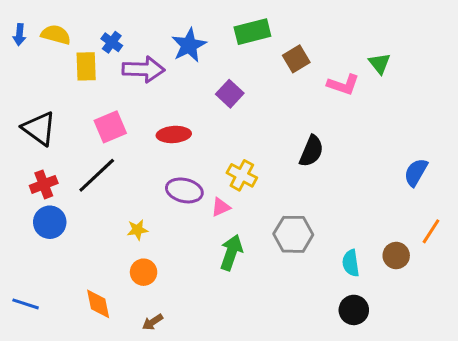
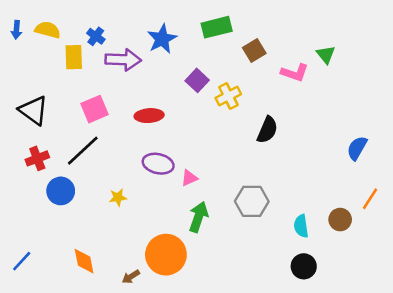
yellow cross: (242, 175) -> (228, 96), moved, turned 35
blue circle: (50, 222) -> (61, 191), moved
orange circle: (144, 272) -> (166, 255), moved, size x1.8
blue line: (26, 304) -> (22, 261), turned -65

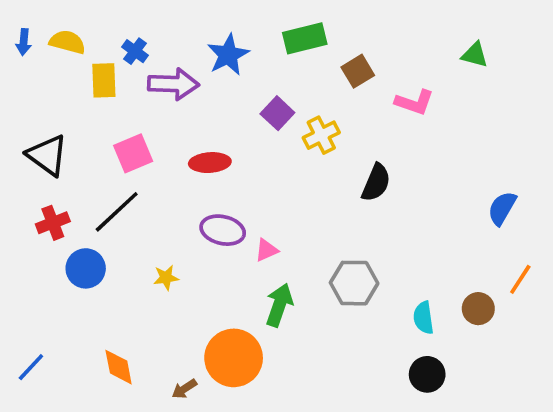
green triangle: (326, 54) -> (475, 55), moved, turned -36

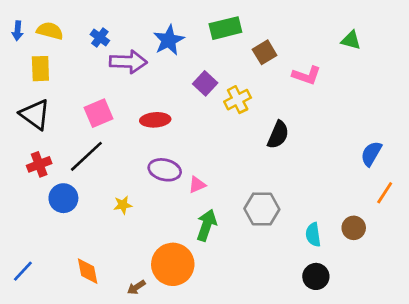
yellow rectangle: (104, 80) -> (40, 69), moved
orange line: (520, 279) -> (385, 193), moved

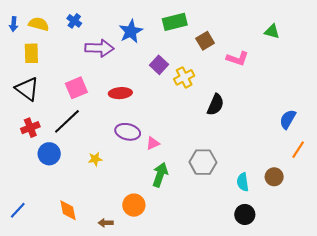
blue cross: (100, 37) -> (74, 21), moved
orange circle: (173, 264) -> (134, 205), size x0.7
brown arrow: (136, 287) -> (106, 223), turned 32

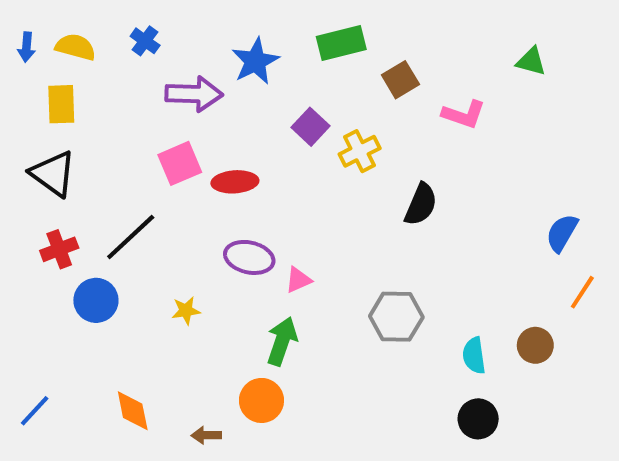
pink square: (76, 88) -> (180, 163), moved
green arrow: (160, 175) -> (282, 341), moved

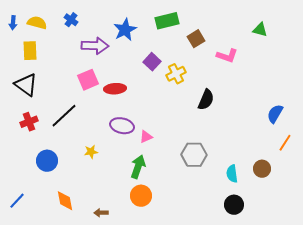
blue circle: (96, 300) -> (47, 161), moved
orange circle: (261, 400) -> (141, 196), moved

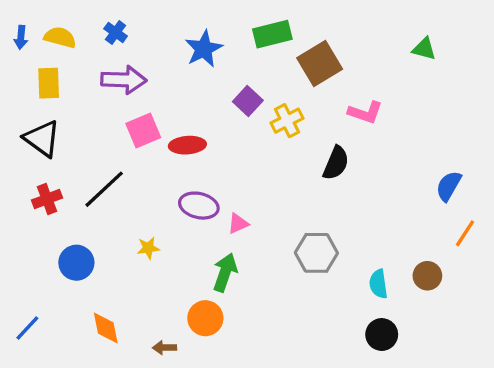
brown square: (196, 39) -> (320, 63), size x1.5
purple arrow: (95, 46) -> (124, 80), moved
pink L-shape: (227, 56) -> (365, 112), moved
orange circle: (141, 196) -> (205, 318), moved

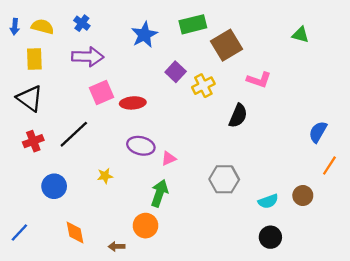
cyan semicircle: (378, 284) -> (268, 201), turned -102

